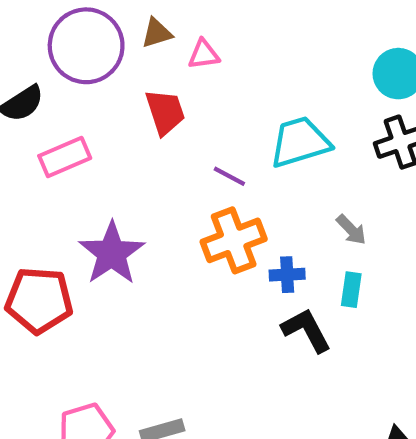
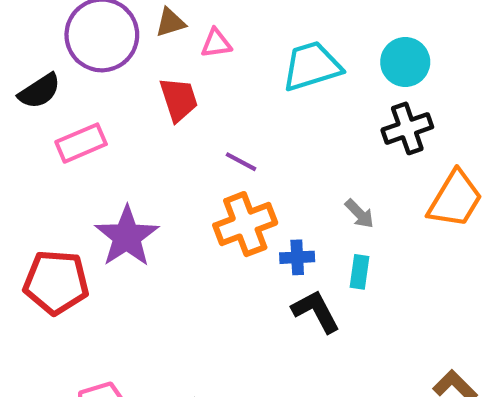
cyan trapezoid: (300, 142) -> (312, 66), moved

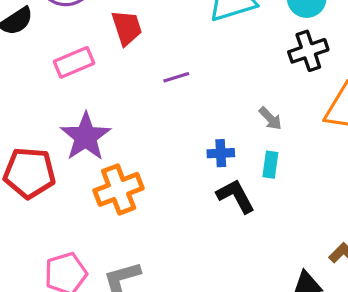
pink rectangle: (81, 143) -> (74, 62), moved
purple line: (241, 162) -> (176, 77), turned -45
orange cross: (245, 224) -> (119, 189), moved

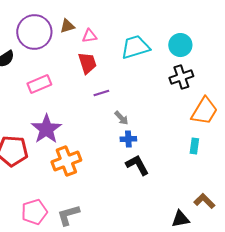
red trapezoid: (127, 28) -> (87, 63), moved
gray arrow: (270, 118) -> (121, 118), moved
cyan rectangle: (270, 165) -> (194, 146), moved

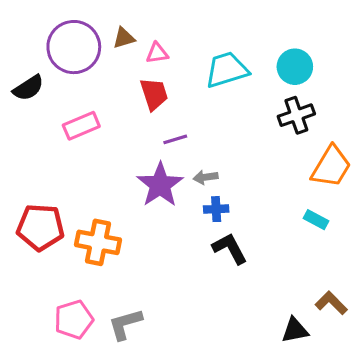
gray arrow: (121, 118) -> (206, 177), turned 126
purple star: (46, 129) -> (160, 185), moved
cyan rectangle: (194, 146) -> (316, 220), turned -70
orange cross: (66, 161) -> (98, 242), moved, turned 32

